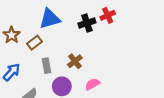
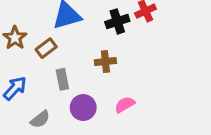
brown cross: (75, 61) -> (105, 62), moved, turned 32

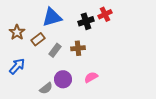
gray rectangle: (62, 79) -> (55, 50), moved, turned 48
gray semicircle: (40, 119) -> (46, 88), moved

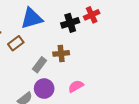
gray rectangle: (55, 50) -> (40, 65), moved

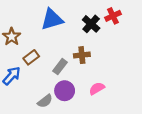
black cross: (70, 23) -> (91, 24), turned -30
brown rectangle: (16, 43) -> (31, 57), moved

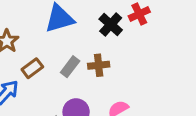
gray rectangle: (60, 67) -> (70, 67), moved

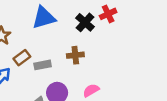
gray rectangle: (70, 67) -> (43, 65), moved, turned 42

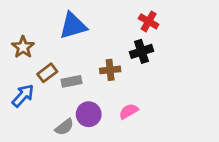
red cross: (108, 14) -> (149, 21), turned -35
black cross: (85, 22) -> (141, 51), moved, turned 30

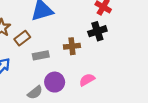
brown rectangle: (47, 73) -> (22, 38), moved

